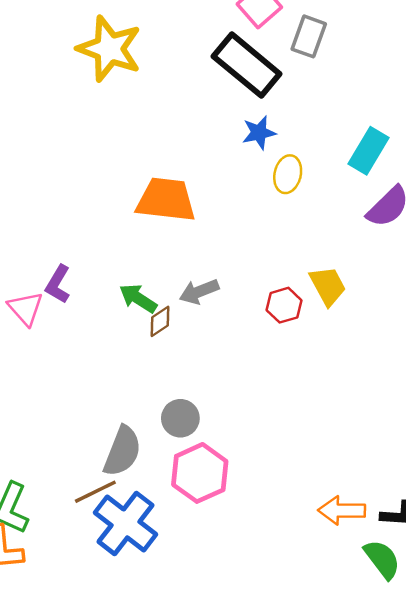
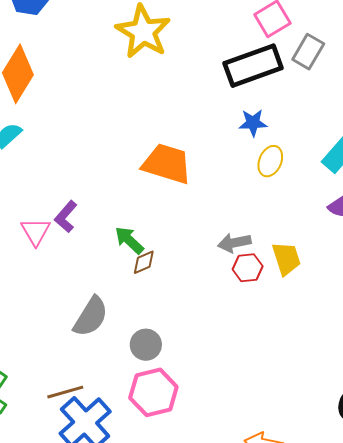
black rectangle: (247, 65) -> (253, 66), turned -70
gray arrow: (199, 292) -> (234, 243), moved
gray semicircle: (122, 451) -> (91, 317), moved

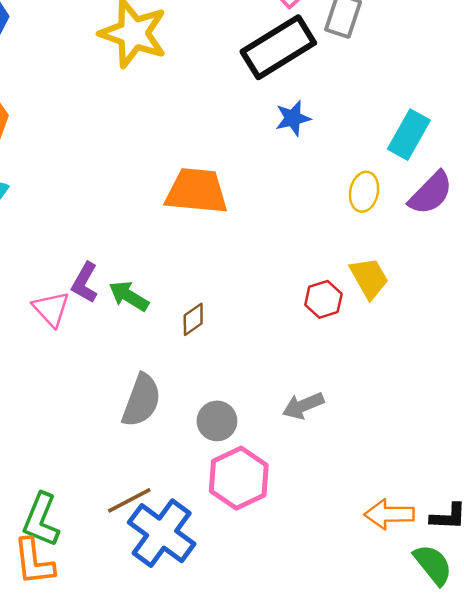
yellow ellipse: (270, 161) -> (364, 192), moved
green arrow: (129, 240) -> (129, 296), moved
gray arrow: (234, 243) -> (303, 406), moved

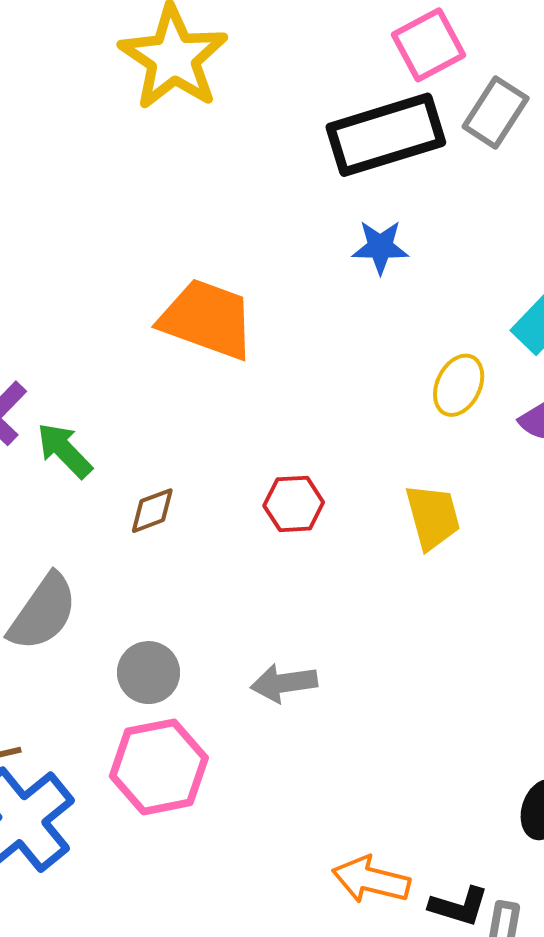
red hexagon: (323, 299) -> (294, 504), moved

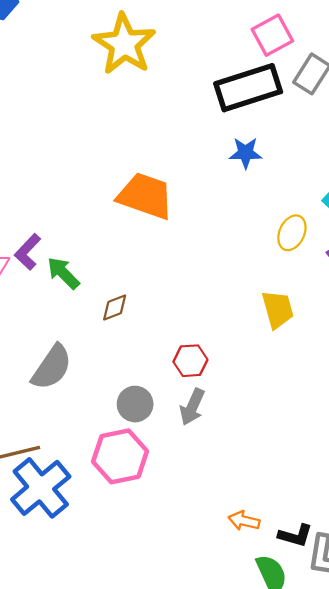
red hexagon: (294, 504) -> (190, 361), moved
gray circle: (149, 673) -> (135, 404), moved
gray arrow: (284, 683) -> (192, 407), turned -57
orange arrow: (371, 880) -> (244, 521), size x0.7

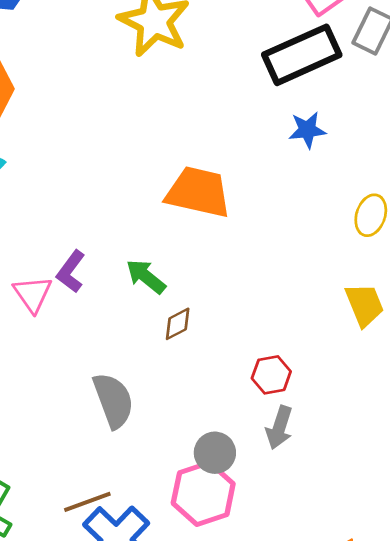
green arrow: (63, 273) -> (146, 277), moved
gray semicircle: (52, 367) -> (113, 400), turned -48
gray circle: (135, 404) -> (215, 453), moved

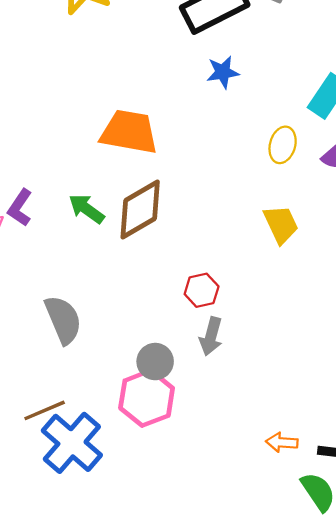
brown diamond: (178, 324) -> (140, 209), moved, size x2.0

